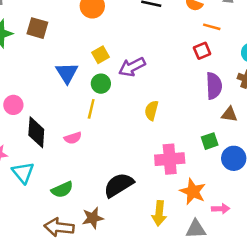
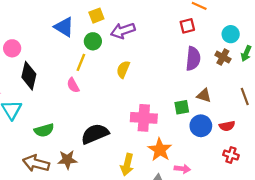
blue triangle: (67, 73) -> (64, 27), turned -35
yellow semicircle: (151, 110) -> (123, 69), moved
brown triangle: (229, 114) -> (204, 95), moved
pink semicircle: (73, 138) -> (73, 85), moved, turned 70

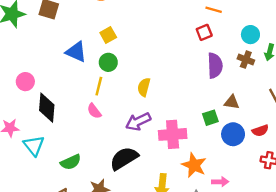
purple arrow: (123, 31) -> (138, 122), moved

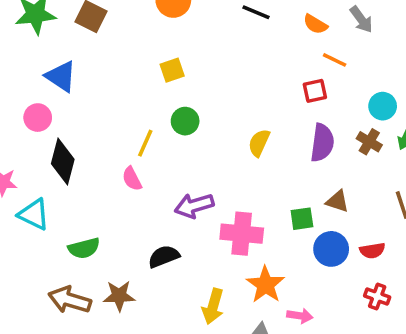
blue triangle: (76, 52) -> (61, 76), moved
green circle: (108, 62) -> (185, 121), moved
yellow semicircle: (144, 87) -> (259, 143), moved
cyan triangle: (34, 146) -> (34, 214), turned -35
black semicircle: (124, 158) -> (164, 256), size x0.7

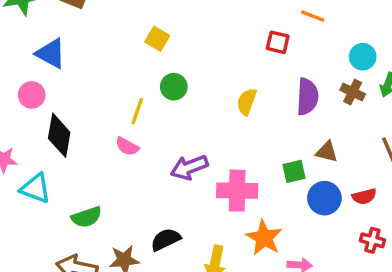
yellow square: (172, 70) -> (157, 39), turned -35
red square: (315, 91) -> (278, 42), moved, turned 30
pink semicircle: (132, 179) -> (127, 146), turned -30
black semicircle: (164, 256) -> (166, 239), moved

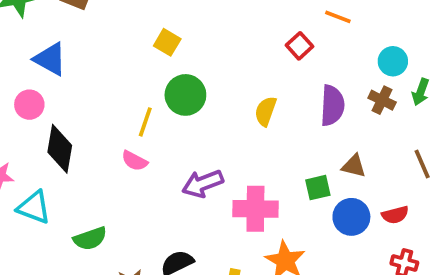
red square: (278, 42) -> (299, 46), turned 35
green circle: (174, 87) -> (185, 95), size x1.4

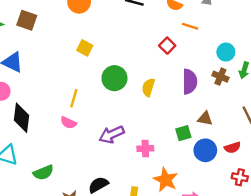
green circle: (185, 95) -> (114, 78), moved
pink cross: (255, 209) -> (145, 149), size x0.6

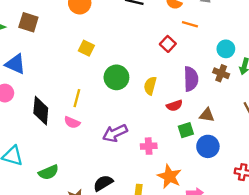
black diamond: (21, 118) -> (41, 111), moved
red semicircle: (232, 148) -> (174, 106), moved

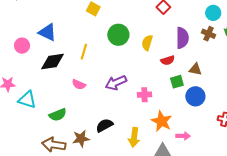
blue triangle: (15, 64) -> (47, 32), moved
black diamond: (41, 111) -> (53, 62), turned 75
pink semicircle: (72, 122) -> (79, 84), moved

